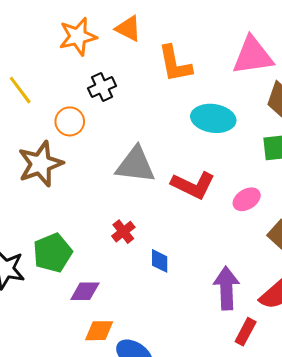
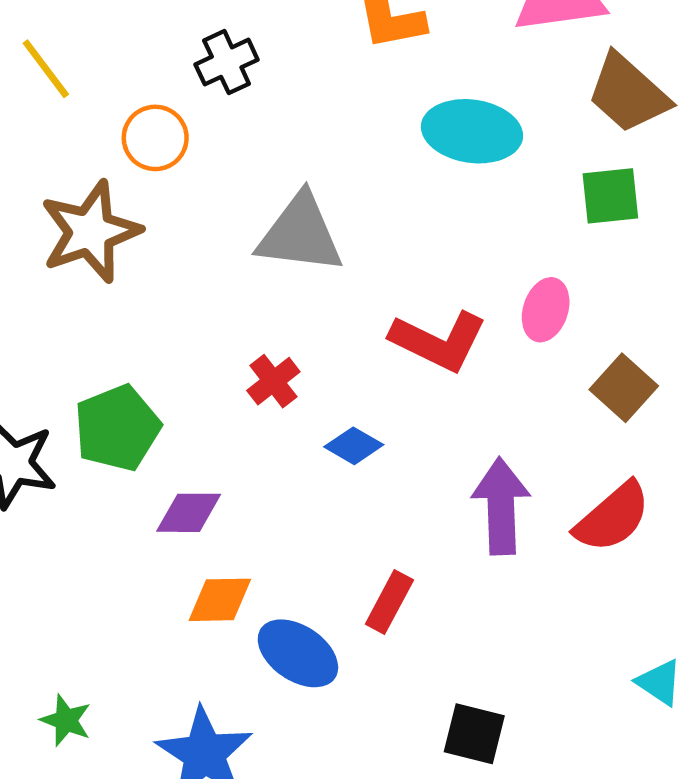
red L-shape: (193, 185) -> (439, 341), moved
pink ellipse: (247, 199) -> (546, 310), turned -40
blue diamond: (160, 261) -> (354, 446), turned -60
red rectangle: (246, 332) -> (389, 602), moved

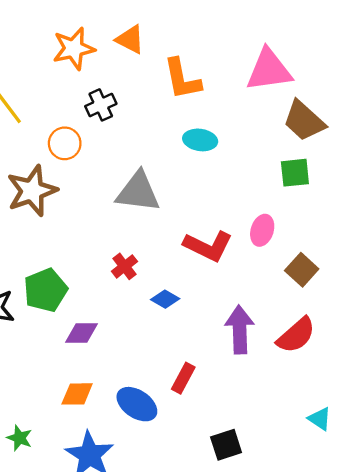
cyan ellipse: (472, 131) -> (200, 140), moved, size x0.7
orange diamond: (220, 600) -> (77, 394), moved
black square: (474, 734) -> (226, 445), turned -32

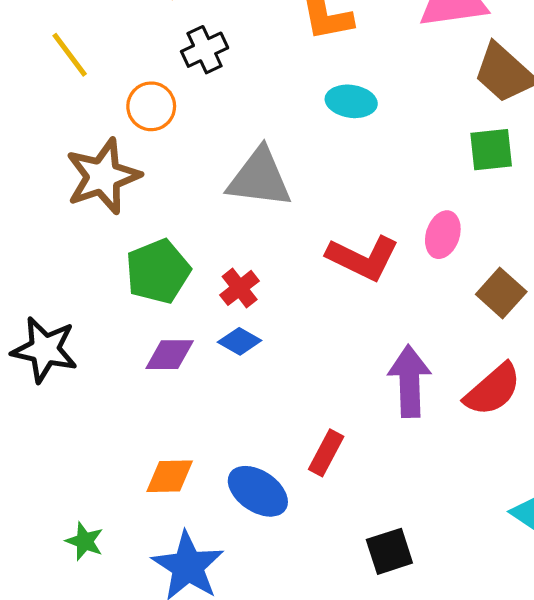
green pentagon: (45, 290) -> (158, 271), moved
blue diamond: (165, 299) -> (240, 341), moved
purple diamond: (82, 333) -> (170, 355), moved

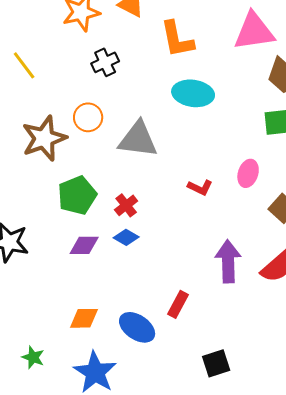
cyan ellipse: (351, 101) -> (193, 93), size x1.4
orange circle: (151, 106) -> (88, 117), moved
red L-shape: (363, 258) -> (200, 187), size x0.6

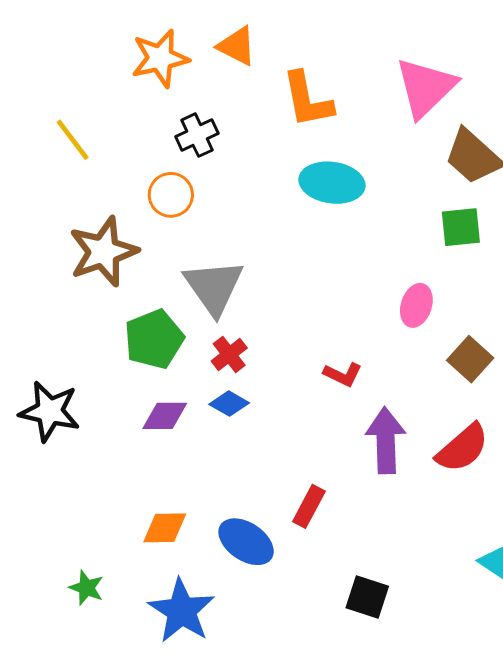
pink triangle: (254, 31) -> (426, 87), turned -36
orange circle: (88, 117) -> (171, 195), moved
gray triangle: (138, 139) -> (214, 287), moved, turned 48
red L-shape: (200, 187) -> (343, 374), moved
black square: (216, 363) -> (367, 597), turned 36

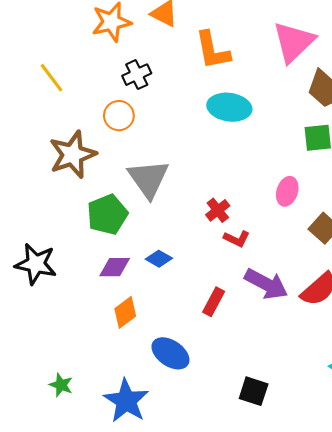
red cross: (229, 354) -> (218, 210), moved
purple arrow: (386, 440) -> (266, 284), turned 120
red rectangle: (309, 506) -> (214, 302), moved
orange diamond: (165, 528) -> (125, 312), moved, turned -36

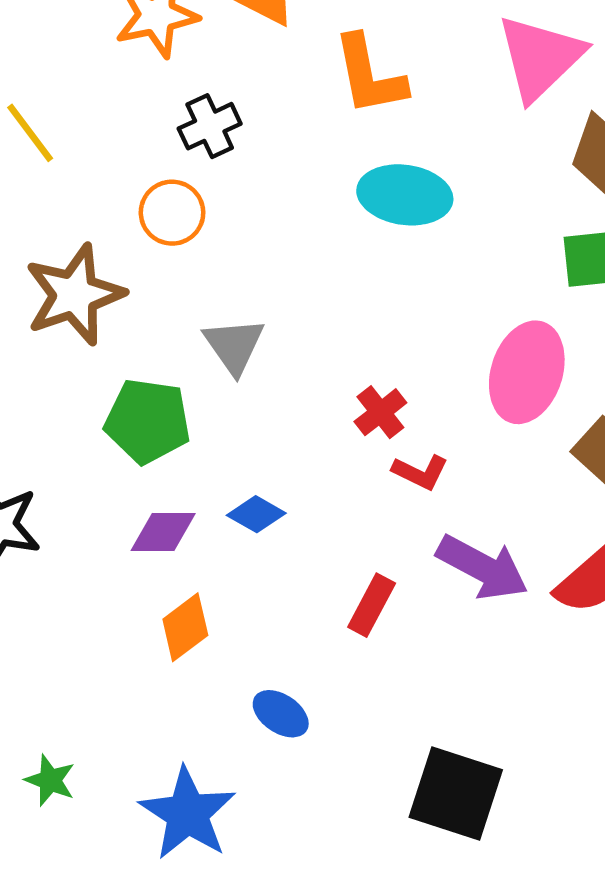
gray triangle: (148, 179) -> (234, 346), size x0.7
pink ellipse: (287, 191) -> (527, 372), size x1.6
green pentagon: (107, 214) -> (148, 421), turned 30
blue ellipse: (170, 353) -> (281, 714), size x0.7
black square: (254, 391) -> (456, 794), size x1.5

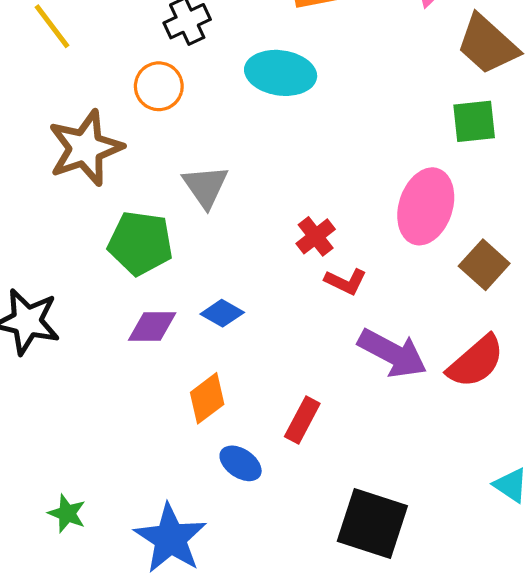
cyan ellipse: (405, 195) -> (281, 73), moved
red rectangle: (372, 605) -> (302, 420), moved
orange diamond: (185, 627) -> (207, 398), moved

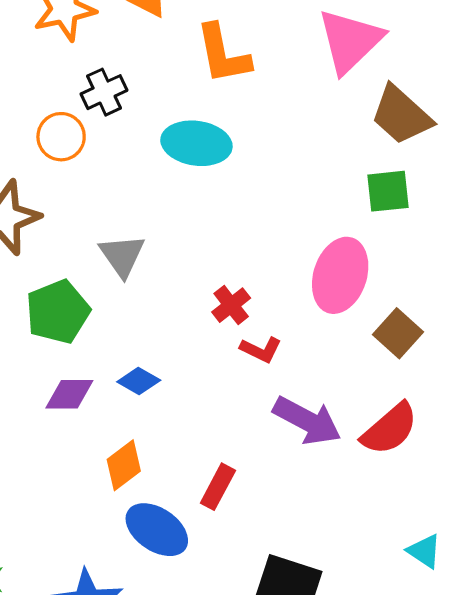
orange circle: (159, 86) -> (61, 137), moved
green pentagon: (140, 243) -> (58, 312), turned -30
blue ellipse: (241, 463) -> (157, 530), size x1.5

